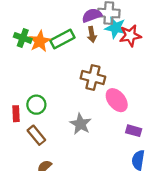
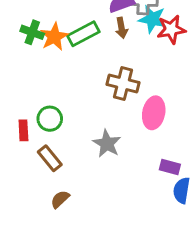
pink ellipse: (117, 100) -> (154, 113), turned 50
purple rectangle: (134, 131) -> (170, 167), moved

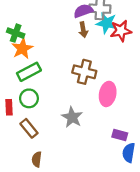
green rectangle: (83, 34) -> (29, 72), moved
orange star: (54, 37) -> (22, 49), moved
brown semicircle: (60, 199) -> (37, 159), turned -40

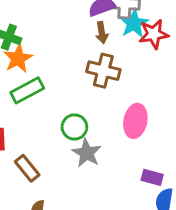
cyan star: (106, 23) -> (134, 23), turned 30
brown cross: (84, 72) -> (103, 71), moved
green circle: (29, 98) -> (74, 127), moved

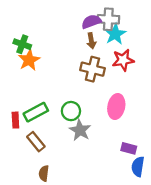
red star: (154, 34) -> (123, 60), moved
green rectangle: (27, 90) -> (36, 112), moved

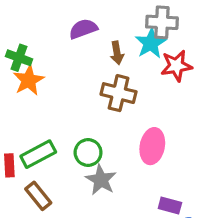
gray cross: (108, 19) -> (162, 22), moved
purple semicircle: (91, 22) -> (83, 29), moved
red star: (123, 60) -> (176, 66), moved

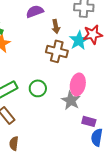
cyan star: (151, 43) -> (79, 40), moved
gray star: (101, 180) -> (71, 100), moved

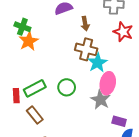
red star: (93, 34) -> (123, 32), turned 30
cyan star: (79, 40) -> (97, 63), moved

